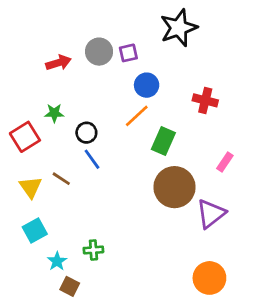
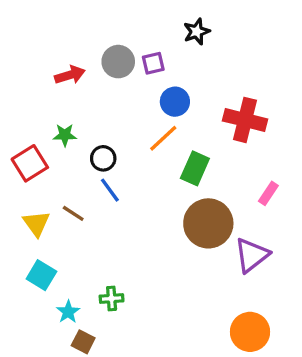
black star: (179, 28) -> (197, 32), moved, size x0.6
red cross: (205, 100) -> (245, 120), size x1.4
cyan square: (35, 230) -> (41, 275), turned -30

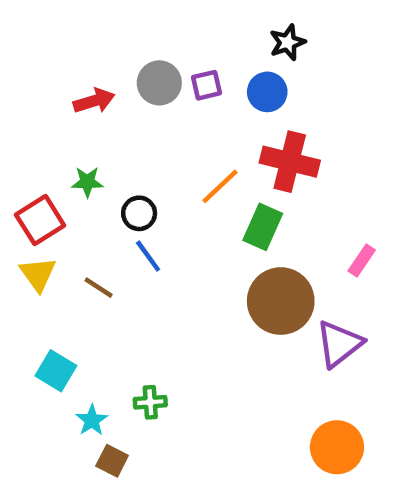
black star: (197, 32) -> (287, 42), moved
blue circle: (175, 102) -> (267, 92), moved
red cross: (245, 120) -> (290, 162), moved
yellow triangle: (36, 223) -> (38, 274), moved

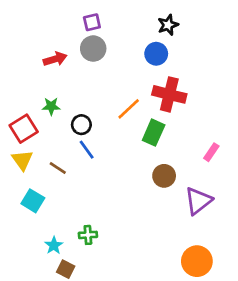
purple square: (207, 85) -> (92, 22), moved
brown circle: (281, 301) -> (164, 176), size x0.6
cyan square: (56, 371) -> (33, 201), moved

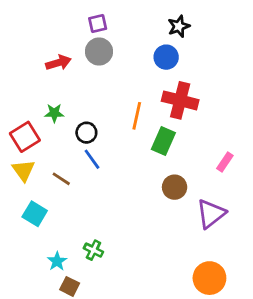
orange line: (129, 109) -> (137, 116), turned -35
green cross: (88, 235) -> (93, 250), turned 30

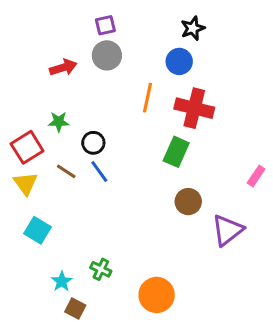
orange line: (137, 116) -> (148, 98), moved
pink rectangle: (225, 162) -> (256, 176), moved
brown line: (61, 179) -> (66, 171), moved
orange circle: (209, 278) -> (157, 295), moved

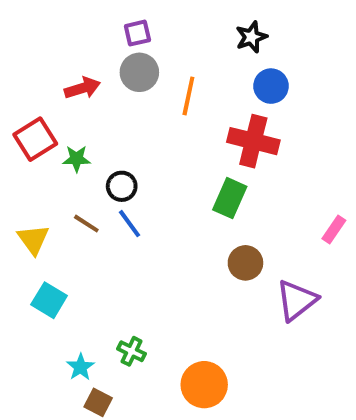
blue circle: (179, 61) -> (271, 86), moved
orange line: (148, 98) -> (188, 96), moved
red square: (27, 147) -> (35, 139), moved

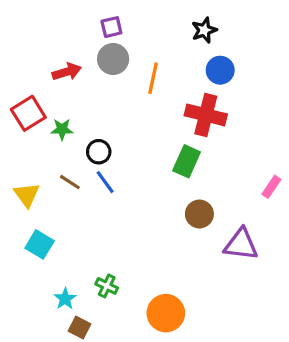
purple triangle: (297, 300) -> (241, 244), turned 45

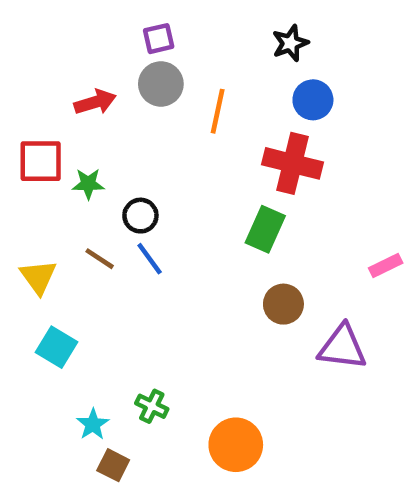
red square: (28, 113) -> (41, 161), turned 32
pink rectangle: (271, 187) -> (386, 266), turned 30

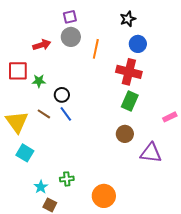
green rectangle: (265, 229) -> (130, 101), moved
yellow triangle: (38, 277) -> (17, 122), size x1.4
green cross: (152, 406) -> (67, 179), turned -32

